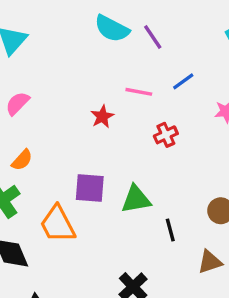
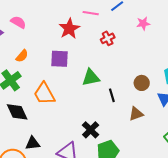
pink semicircle: (17, 103) -> (18, 22), turned 77
red star: (102, 117) -> (69, 29), size x1.5
purple square: (90, 188) -> (60, 59), moved

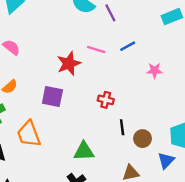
red cross: (108, 38) -> (106, 100), moved, turned 32
green triangle: (91, 78) -> (84, 151), moved
black line: (112, 95) -> (122, 127), moved

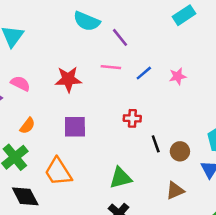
purple line: (110, 13) -> (120, 37), moved
blue line: (128, 46) -> (144, 73), moved
red star: (69, 64) -> (68, 79), moved, turned 30

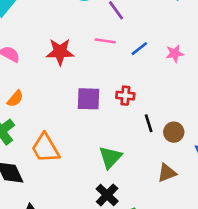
purple square: (75, 127) -> (88, 99), moved
green triangle: (121, 178) -> (110, 157), turned -35

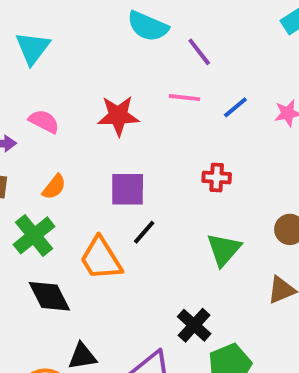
purple square: (88, 99) -> (128, 189), moved
black line: (149, 123) -> (144, 232), moved, turned 60
green triangle: (110, 157) -> (224, 249), moved

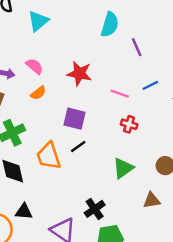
cyan semicircle: (148, 26) -> (110, 25), turned -110
pink line: (184, 98) -> (120, 94), moved
orange semicircle: (54, 187) -> (38, 93), moved

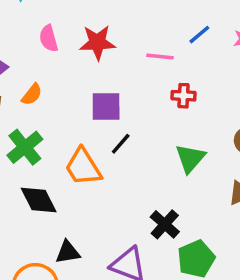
pink semicircle: (34, 66) -> (49, 38), moved, turned -132
orange semicircle: (38, 93) -> (32, 94), moved

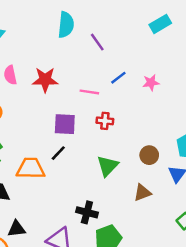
purple square: (106, 106) -> (65, 124), moved
orange trapezoid: (83, 167) -> (31, 168), turned 120
black cross: (165, 224) -> (87, 212), turned -30

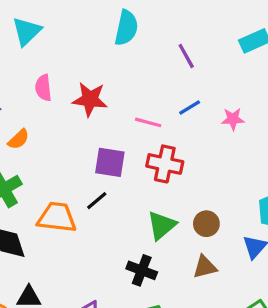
purple line: (97, 42) -> (186, 56), moved
red cross: (105, 121) -> (165, 164), size x1.5
brown circle: (149, 155) -> (206, 224), moved
black cross: (87, 212) -> (142, 270), moved

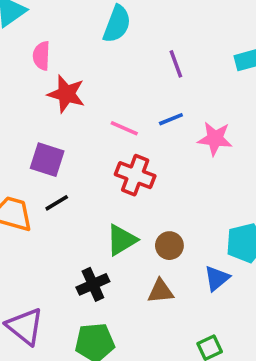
pink semicircle: (43, 88) -> (41, 56), moved
pink star: (233, 119) -> (215, 139), size x1.4
purple square: (110, 162) -> (47, 160), moved
black cross: (142, 270) -> (93, 284), turned 36

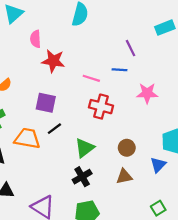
purple line: (176, 64) -> (131, 48), moved
blue line: (171, 119) -> (119, 70), turned 32
pink star: (215, 139) -> (147, 93), moved
green triangle: (121, 240) -> (85, 148), moved

